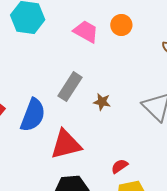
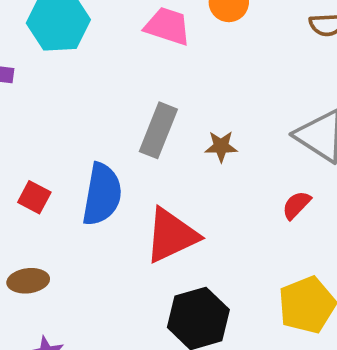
red semicircle: (120, 166) -> (296, 205), moved

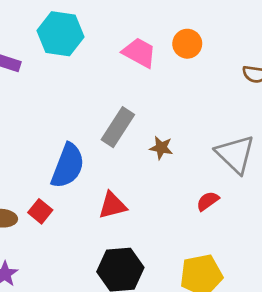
red square: (34, 197) -> (40, 211), moved
red triangle: (171, 235) -> (113, 205), size x0.7

